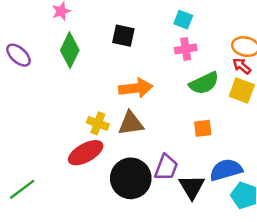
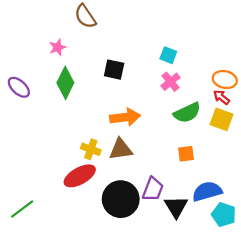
pink cross: (186, 49) -> (171, 82), turned -30

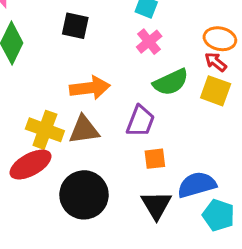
yellow cross: (91, 149) -> (45, 130), size x1.4
orange square: (186, 154) -> (155, 159), moved
purple trapezoid: (153, 189) -> (140, 121), moved

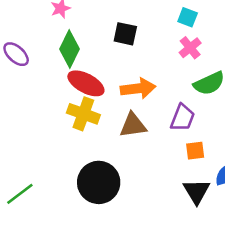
yellow cross: (45, 130) -> (83, 114), moved
red ellipse: (31, 165) -> (86, 83), moved, turned 57
black circle: (84, 195) -> (99, 182), moved

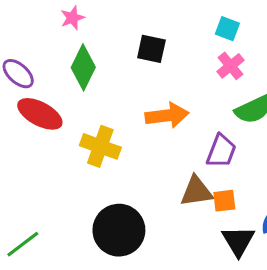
red ellipse: (86, 83) -> (40, 114), moved
brown triangle: (133, 125) -> (196, 191), moved
orange square: (195, 151) -> (224, 201), moved

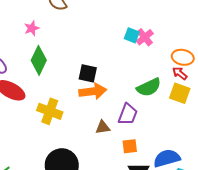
black square: (151, 49) -> (88, 73), moved
pink cross: (231, 66) -> (145, 37), moved
brown triangle: (196, 191) -> (103, 127), moved, size x0.7

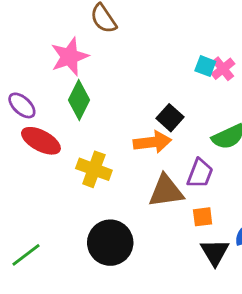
pink star: (32, 28) -> (69, 57), size x1.8
black square: (88, 73) -> (170, 118), moved, turned 30
brown triangle: (103, 127) -> (166, 191), size x1.8

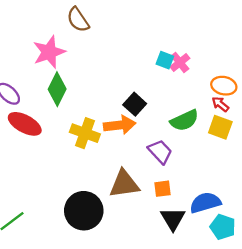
yellow cross: (94, 169) -> (85, 133), moved
purple trapezoid: (200, 173) -> (160, 152), turned -64
brown triangle: (166, 191) -> (124, 184), moved

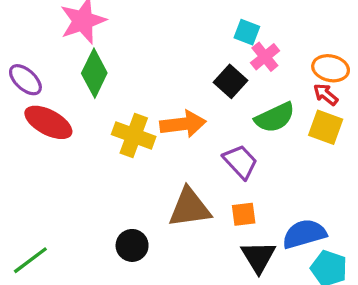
pink cross: (180, 63) -> (265, 57), moved
black square: (135, 104) -> (230, 81), moved
black circle: (84, 211) -> (132, 245), size x0.6

